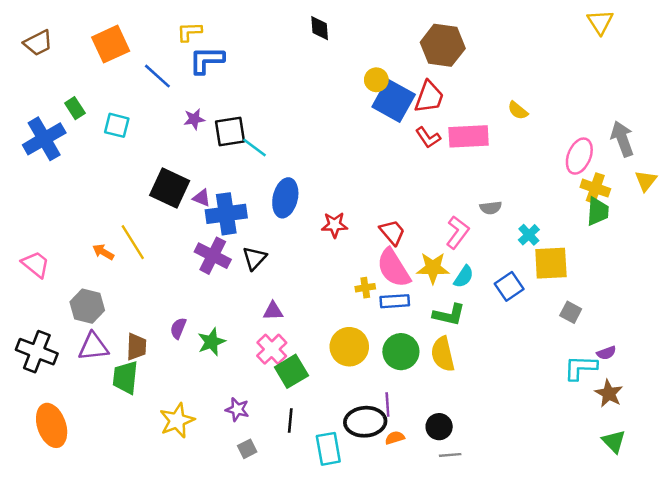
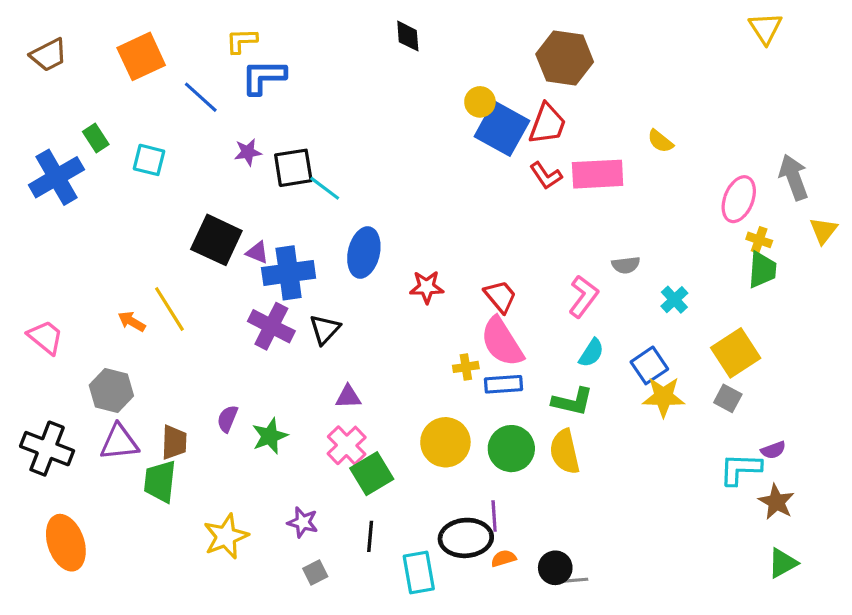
yellow cross: (595, 188) -> (759, 240), size x0.7
yellow square: (551, 263) -> (736, 353), moved, turned -30
yellow star: (433, 268) -> (663, 397), moved
black circle: (439, 427) -> (555, 568), moved
green triangle: (614, 441) -> (783, 563), turned 45

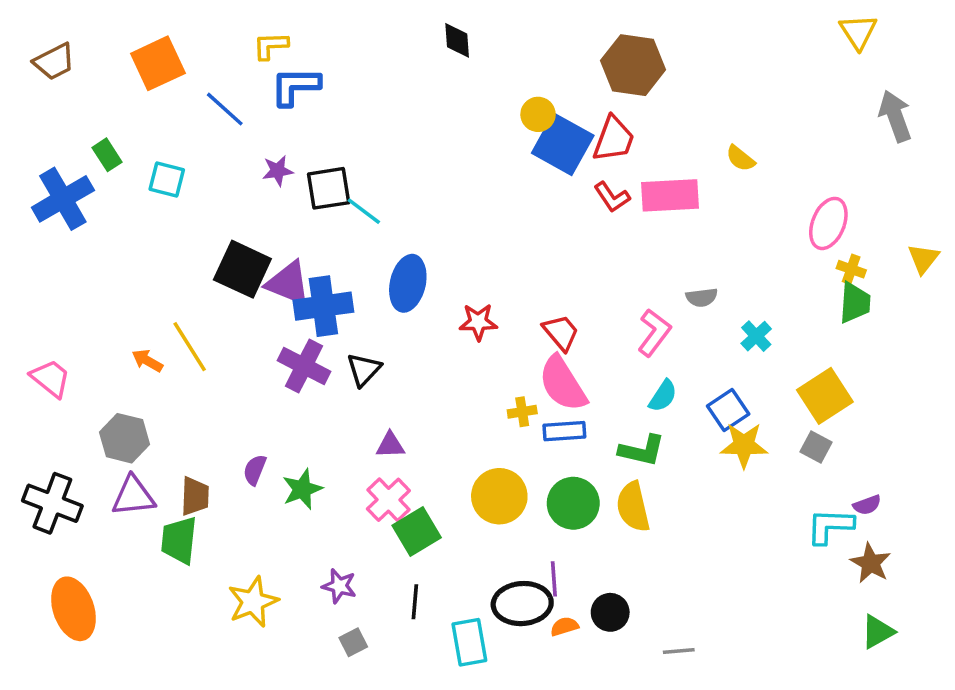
gray arrow: (794, 177) -> (895, 116), moved
purple triangle: (257, 252) -> (288, 283), size x1.8
black circle: (555, 568) -> (610, 612), moved
gray line: (574, 580) -> (679, 651), moved

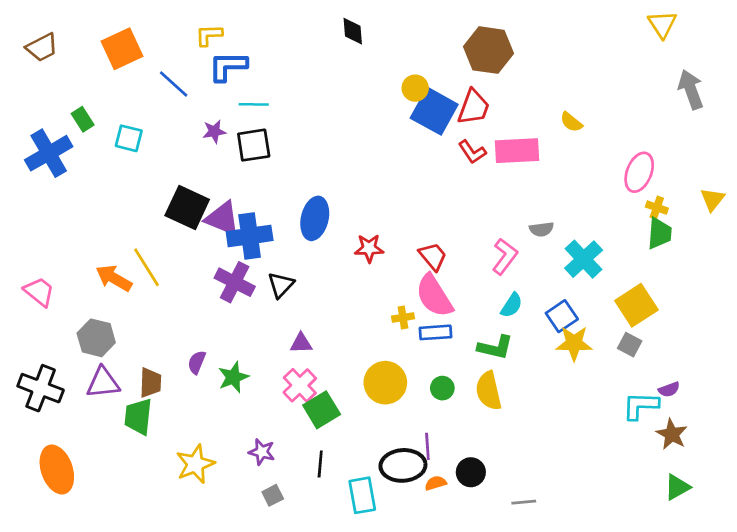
cyan line: (364, 211) -> (254, 104), moved, turned -36
cyan cross: (756, 336) -> (584, 259), size x1.6
orange arrow: (147, 361) -> (114, 278), size x1.5
green circle: (573, 503) -> (442, 388), size x0.6

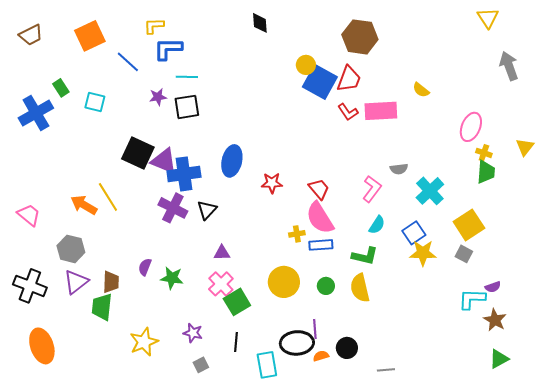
green star: (233, 377) -> (172, 278), turned 30
purple triangle: (103, 383) -> (76, 282), turned -32

